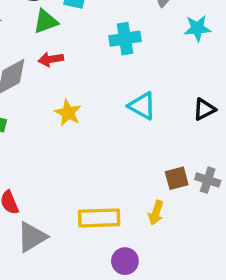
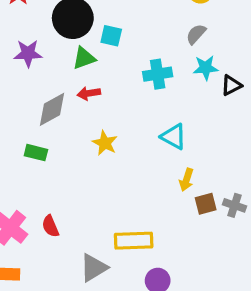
cyan star: (197, 28) -> (206, 68), moved
black triangle: (204, 109) -> (231, 85), moved
yellow arrow: (156, 213) -> (186, 180), moved
gray triangle: (32, 237) -> (94, 268), moved

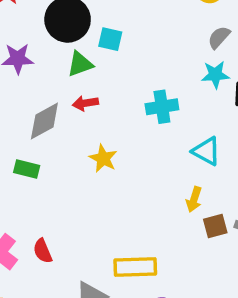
gray semicircle: (196, 34) -> (219, 37), moved
cyan cross: (158, 74) -> (162, 107), moved
cyan triangle: (174, 137) -> (206, 151), moved

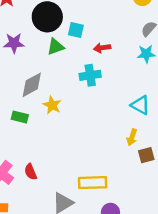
red arrow: (85, 103) -> (102, 48), moved
cyan cross: (162, 107) -> (90, 75), moved
yellow star: (103, 158) -> (52, 105), moved

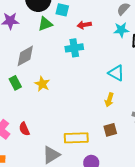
yellow star: (52, 105) -> (42, 84), moved
green rectangle: (20, 117) -> (15, 83), turned 48
brown square: (146, 155) -> (110, 130), moved

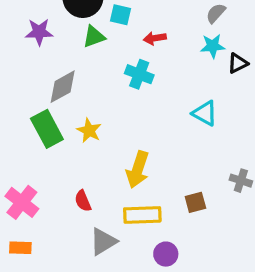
cyan cross: (74, 48) -> (139, 74), turned 30
green rectangle: (15, 83) -> (47, 129), size x1.6
yellow arrow: (109, 100) -> (138, 170), moved, size x1.6
red semicircle: (24, 129) -> (83, 201), moved

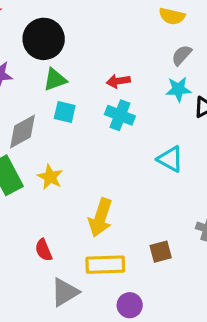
cyan square: (120, 15) -> (65, 112), moved
cyan cross: (139, 74) -> (120, 115), moved

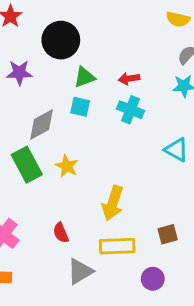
green triangle: (55, 80) -> (85, 77), moved
purple circle: (130, 305) -> (153, 279), moved

